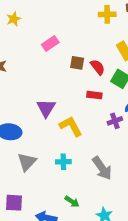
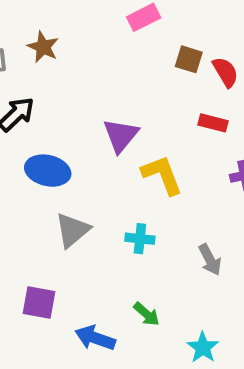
gray arrow: (102, 168) -> (210, 260), size x0.7

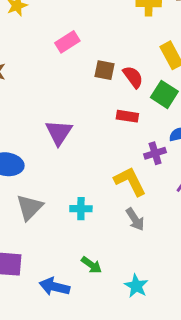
yellow L-shape: (162, 175) -> (130, 181), moved

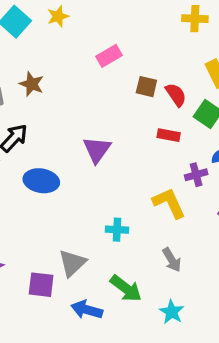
gray triangle: (29, 207) -> (72, 263), moved
gray arrow: (135, 219) -> (172, 260), moved
green arrow: (91, 265) -> (126, 288), size x1.5

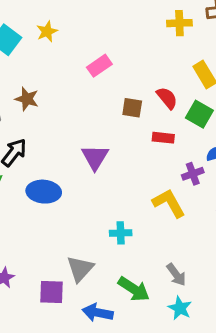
brown square: (146, 87) -> (132, 108), moved
gray arrow: (172, 260) -> (176, 275), moved

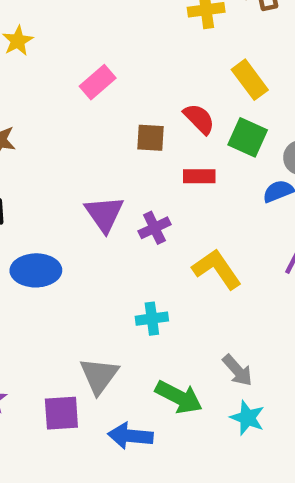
purple cross: (193, 174) -> (154, 228), moved

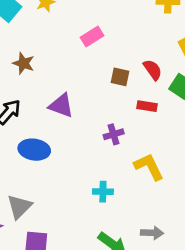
purple triangle: (104, 214) -> (61, 106), moved, turned -44
gray arrow: (237, 370) -> (152, 233), turned -55
gray triangle: (99, 376) -> (19, 207), moved

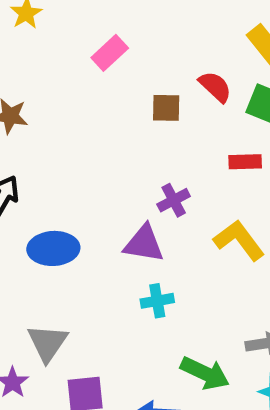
purple triangle: (61, 106) -> (144, 244), moved
red rectangle: (147, 106) -> (245, 162), moved
cyan cross: (103, 192) -> (157, 301), moved

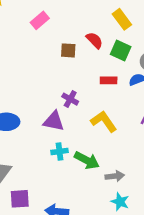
purple cross: (174, 200) -> (70, 99), turned -35
green arrow: (205, 373) -> (87, 160), moved

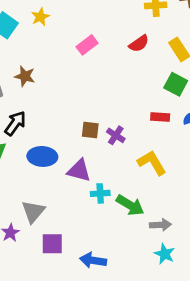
red semicircle: (94, 40) -> (139, 44), moved, turned 96
brown square: (68, 50) -> (90, 130), moved
purple triangle: (54, 121) -> (79, 171), moved

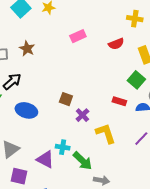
purple cross: (116, 135) -> (82, 115), moved
purple triangle: (79, 171) -> (45, 159), moved

